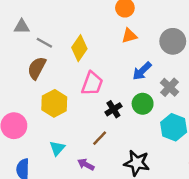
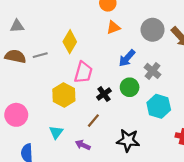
gray line: (44, 43) -> (40, 55), moved, turned -40
brown semicircle: (37, 68) -> (15, 56), moved, turned 78
yellow hexagon: (54, 103) -> (64, 95), moved

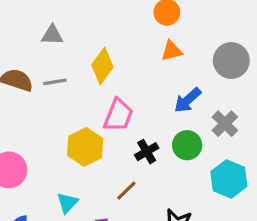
gray triangle: (17, 26) -> (52, 35), moved

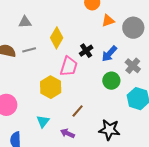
orange triangle: (172, 51) -> (108, 21), moved
black cross: (147, 152) -> (86, 51), moved

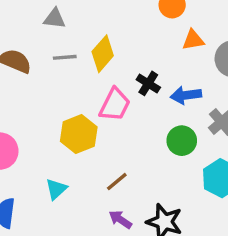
gray line: (29, 50) -> (65, 57), moved
black cross: (86, 51) -> (148, 83), turned -32
blue arrow: (109, 54) -> (186, 95), turned 30
purple arrow: (67, 133) -> (120, 220), moved

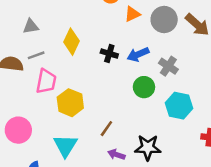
gray line: (65, 57) -> (36, 55), moved
pink trapezoid: (115, 105) -> (46, 81), moved
cyan triangle: (56, 189) -> (65, 146), size x1.5

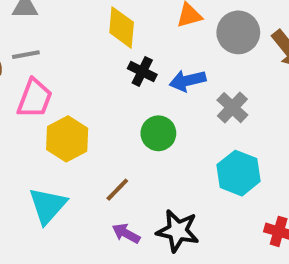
yellow diamond: (71, 42) -> (122, 27), moved, turned -30
green circle: (144, 87) -> (158, 133), moved

